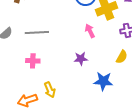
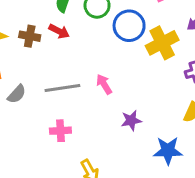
pink arrow: (90, 31) -> (104, 84), moved

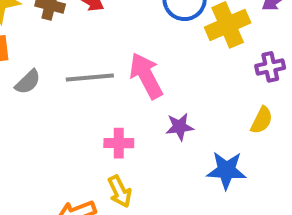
pink arrow: (104, 84) -> (146, 76), size x1.6
pink cross: (60, 131) -> (119, 143), moved

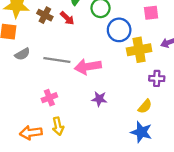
pink arrow: (146, 76) -> (88, 67), turned -85
pink cross: (119, 143) -> (49, 98), moved, turned -35
blue star: (226, 170) -> (141, 132), moved

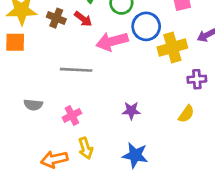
gray semicircle: (22, 54) -> (33, 105), moved, turned 42
pink arrow: (88, 67) -> (112, 41), moved
blue star: (141, 132) -> (135, 155), moved

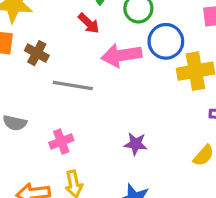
brown cross: (56, 18) -> (37, 53), moved

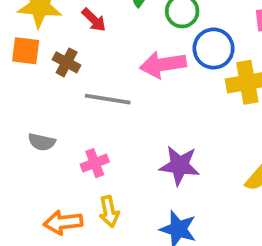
red arrow: (89, 23) -> (94, 20), moved
purple star: (136, 144) -> (179, 165), size x1.5

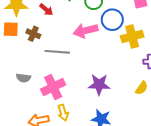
pink cross: (95, 163) -> (53, 87), size x1.6

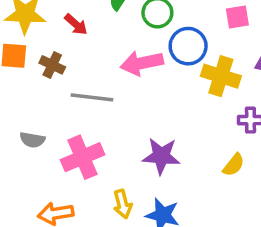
yellow cross: (132, 36) -> (221, 76), turned 30
yellow arrow: (63, 113) -> (123, 204), moved

